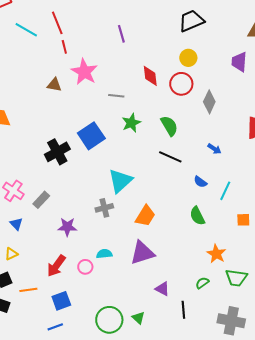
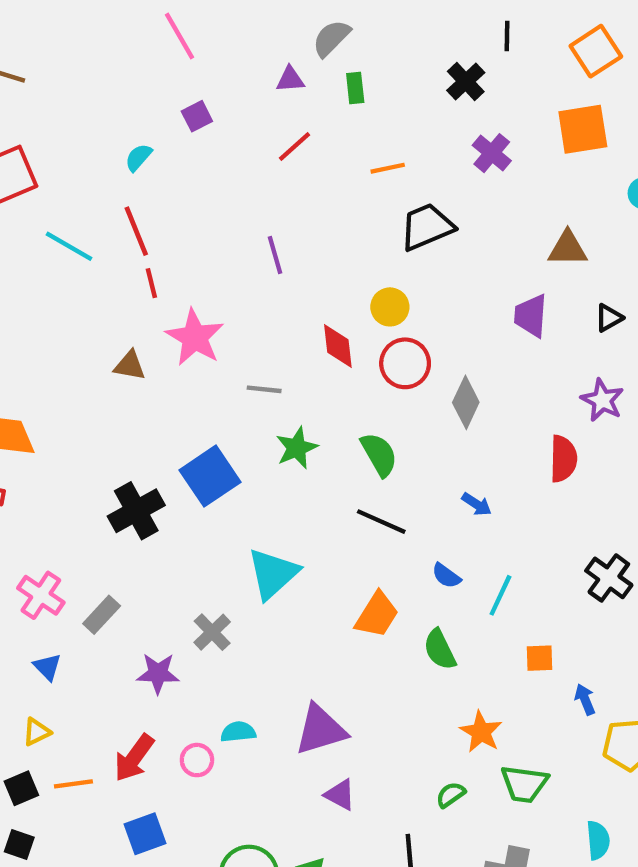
yellow circle: (188, 58) -> (390, 307), moved
gray cross: (104, 208) -> (212, 632), moved, turned -30
orange trapezoid: (145, 216) -> (377, 615), moved
purple triangle: (162, 289) -> (340, 795), moved
orange line: (28, 290) -> (73, 784), moved

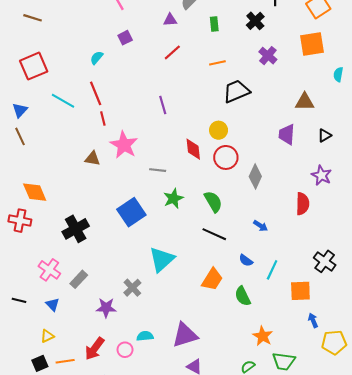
green rectangle: (355, 88) -> (214, 24), moved
black cross: (136, 511) -> (76, 229), moved
orange square: (539, 658) -> (300, 291), moved, size x1.5

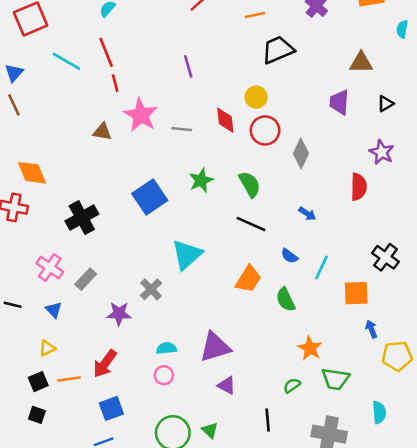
gray line: (158, 170) -> (182, 129), moved
pink circle: (125, 350) -> (164, 375), moved

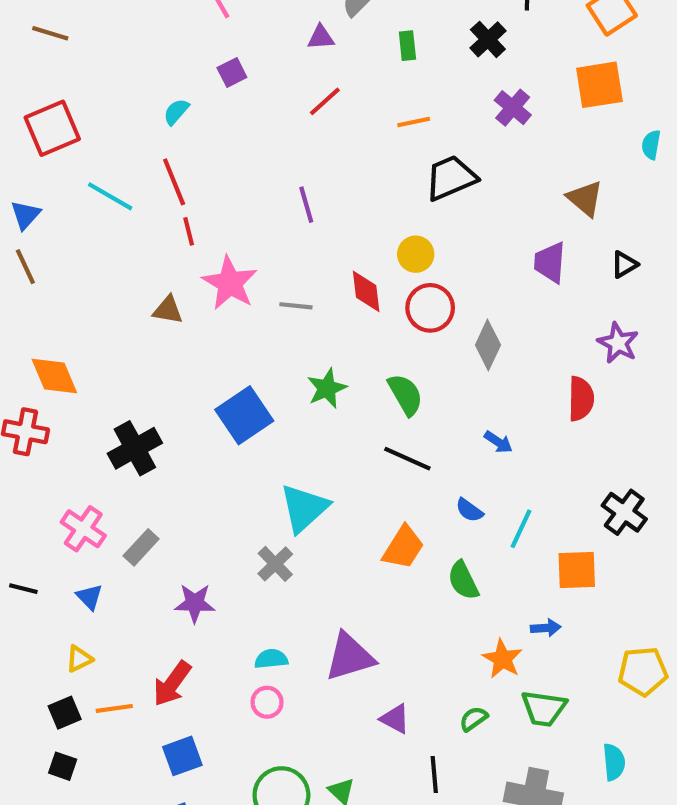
brown triangle: (361, 63) -> (585, 198), turned 40
gray cross: (151, 289) -> (275, 564), moved
blue arrow: (371, 329) -> (546, 628), moved, turned 108
purple triangle: (227, 385) -> (395, 719), moved

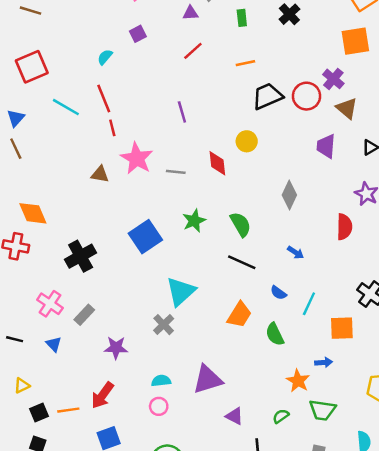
purple cross: (513, 108) -> (333, 79), moved
red circle: (430, 308) -> (307, 96), moved
yellow triangle: (79, 659) -> (22, 386), moved

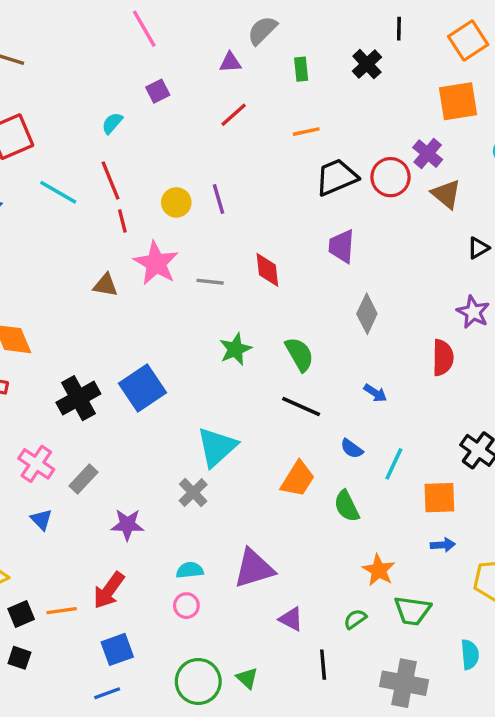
yellow circle: (247, 141) -> (176, 202), moved
purple trapezoid: (326, 146) -> (342, 246), moved
blue square: (145, 237) -> (143, 388), moved
blue arrow: (324, 362) -> (443, 545), moved

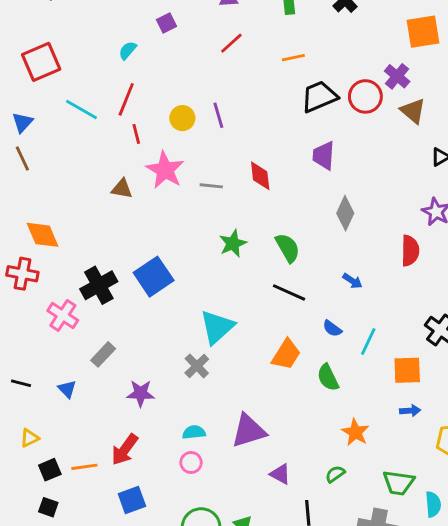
red line: (110, 180) -> (126, 99), turned 44
pink cross: (36, 464) -> (63, 316), moved
green trapezoid: (412, 611) -> (399, 483), moved

